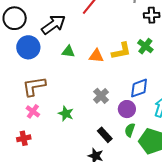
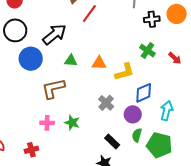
yellow L-shape: (121, 51) -> (124, 72), moved
brown L-shape: (34, 86) -> (53, 89), moved
pink cross: (33, 111) -> (47, 123), moved, turned -32

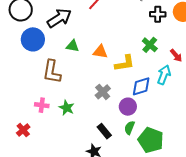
brown L-shape: (53, 89) -> (52, 72), turned -75
cyan arrow: (167, 111) -> (164, 75), moved
red cross: (31, 150) -> (23, 130), turned -32

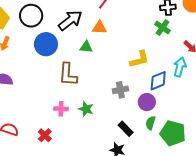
green cross: (150, 45) -> (163, 28), moved
orange triangle: (100, 52) -> (99, 27), moved
gray cross: (103, 92) -> (120, 90), turned 35

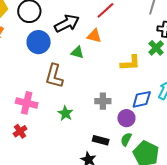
yellow L-shape: (139, 59) -> (130, 63), moved
pink cross: (61, 109) -> (27, 103), moved, size x1.5
black rectangle: (126, 129) -> (101, 140), turned -42

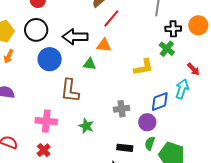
black arrow: (67, 23) -> (75, 37), turned -145

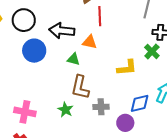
red line: (111, 18) -> (100, 16), turned -48
brown L-shape: (70, 91) -> (80, 87), moved
green star: (86, 126) -> (65, 110), moved

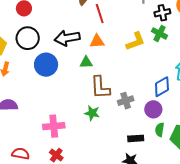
yellow L-shape: (127, 68) -> (135, 41), moved

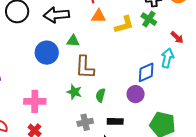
orange triangle: (97, 41) -> (99, 16), moved
blue circle: (46, 65) -> (47, 53), moved
gray cross: (126, 101) -> (85, 122), moved
green semicircle: (160, 130) -> (101, 95), moved

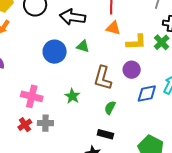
brown L-shape: (85, 67) -> (103, 78), moved
purple circle: (136, 94) -> (132, 70), moved
green semicircle: (101, 95) -> (110, 108), moved
gray cross: (85, 122) -> (45, 123), moved

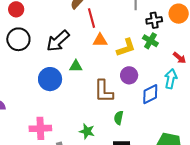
black arrow: (73, 17) -> (58, 41), turned -35
green star: (72, 96) -> (87, 131), moved

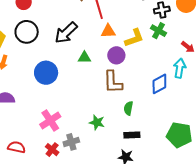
purple circle: (129, 75) -> (116, 55), moved
blue circle: (50, 79) -> (46, 73), moved
pink cross: (40, 128) -> (50, 121), turned -30

